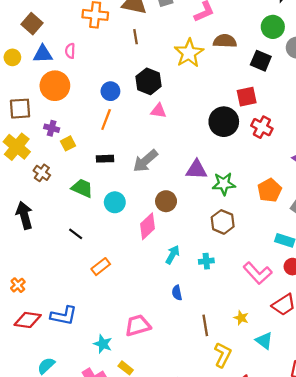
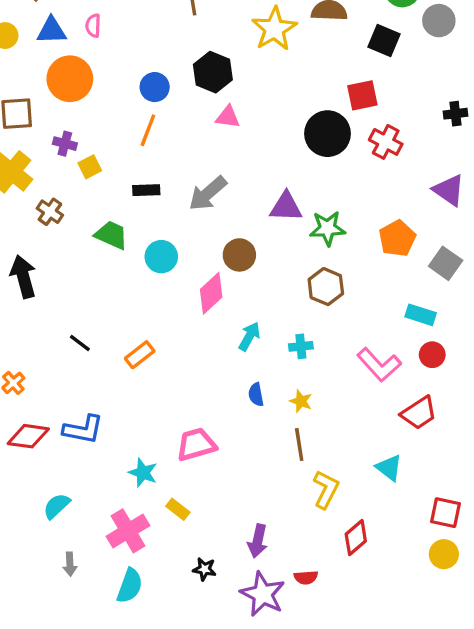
black line: (76, 234) -> (80, 343), moved
yellow star: (241, 318) -> (301, 401), moved

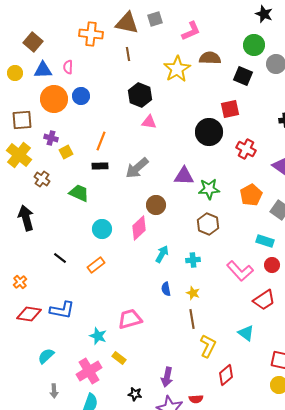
blue circle: (155, 87) -> (81, 96), moved
orange line: (148, 130) -> (101, 141), moved
red cross: (386, 142) -> (246, 149), moved
cyan circle: (161, 257) -> (102, 229), moved

